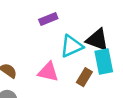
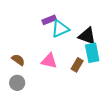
cyan triangle: (72, 46) -> (60, 29), moved

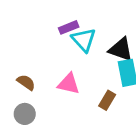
cyan triangle: (60, 29) -> (84, 40), turned -48
brown rectangle: (77, 65) -> (107, 100), moved

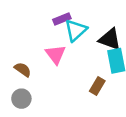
cyan triangle: (84, 40) -> (76, 30), turned 30
pink triangle: (69, 84) -> (56, 54), moved, turned 40

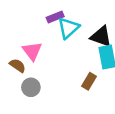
pink triangle: (56, 54) -> (32, 51), moved
gray circle: (21, 99) -> (31, 87), moved

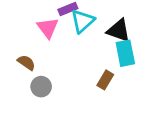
pink triangle: (32, 51) -> (48, 28), moved

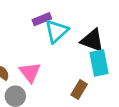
pink triangle: (48, 28) -> (30, 72), moved

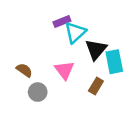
black triangle: (92, 40) -> (96, 49), moved, turned 50
pink triangle: (30, 72) -> (64, 70), moved

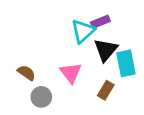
purple rectangle: (62, 22) -> (100, 22), moved

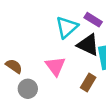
purple rectangle: (100, 22) -> (93, 20), moved, turned 54
black triangle: (106, 50) -> (88, 45), turned -45

